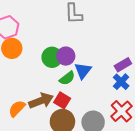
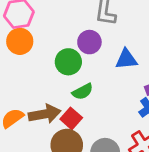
purple circle: (66, 56) -> (89, 42), moved
blue triangle: (83, 71) -> (126, 59), moved, turned 36

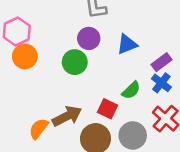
green semicircle: (83, 92) -> (131, 90), moved
red square: (71, 118) -> (107, 109), moved

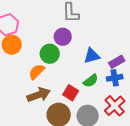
blue triangle: (127, 44) -> (92, 56), moved
blue cross: (161, 83) -> (115, 78), turned 35
orange semicircle: (39, 129) -> (37, 72), moved

